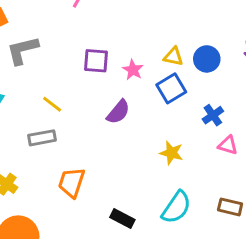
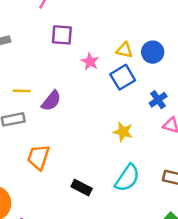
purple square: (96, 61) -> (62, 35), moved
yellow line: (52, 104) -> (22, 91), turned -36
purple semicircle: (118, 112) -> (51, 101), moved

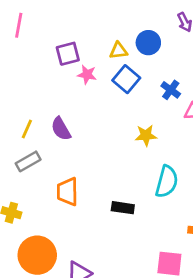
purple square: (62, 35) -> (68, 54), moved
yellow line: (22, 91) -> (27, 129), turned -48
purple semicircle: (51, 101) -> (61, 129), turned 130

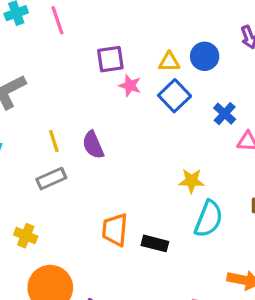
pink line: (19, 25) -> (57, 20), turned -35
yellow line: (27, 129) -> (54, 141), turned -48
yellow star: (146, 135) -> (191, 181), moved
orange trapezoid: (67, 192) -> (115, 230), moved

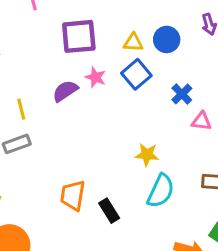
purple square: (110, 59) -> (79, 36), size x1.4
pink star: (130, 86) -> (95, 77), moved
purple semicircle: (93, 145) -> (65, 91), moved, turned 76
black rectangle: (155, 243) -> (109, 211), turned 40

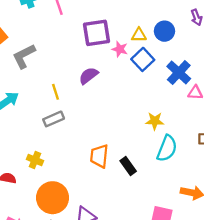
pink star: (95, 77) -> (120, 49), moved
blue cross: (182, 94) -> (179, 73), size x1.5

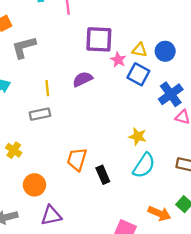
blue square: (143, 59) -> (138, 74), turned -30
orange circle: (53, 198) -> (34, 185), moved, size x0.7

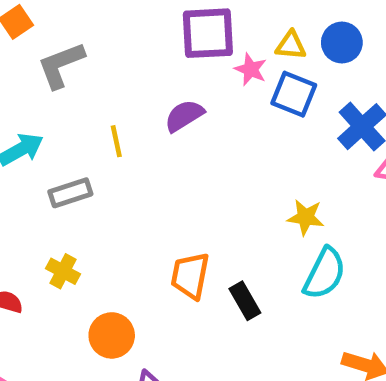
gray rectangle: (40, 114) -> (70, 193), moved

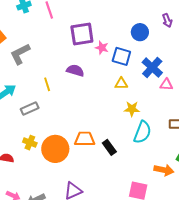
yellow triangle: (291, 45) -> (121, 83), moved
purple semicircle: (184, 116) -> (75, 70), turned 54
orange trapezoid: (190, 276) -> (85, 139), turned 85
orange circle: (112, 335) -> (55, 149), moved, size x1.4

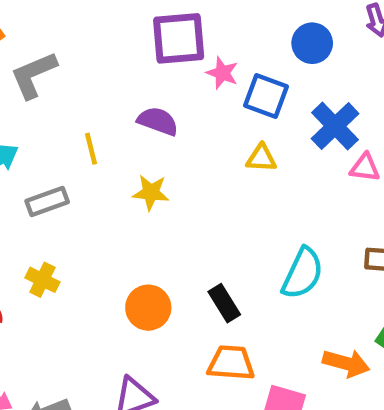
yellow star: (132, 109) -> (151, 193), moved
orange trapezoid: (85, 139) -> (231, 363), moved
orange circle: (55, 149) -> (148, 308), moved, size x0.7

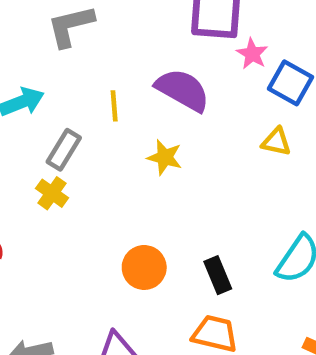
purple semicircle: (158, 121) -> (183, 90), size x1.4
gray rectangle: (47, 202) -> (64, 150), turned -48
yellow cross: (42, 280) -> (52, 193), moved

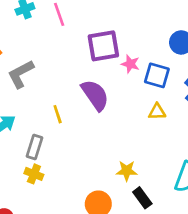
purple semicircle: (183, 90) -> (95, 95), turned 40
yellow star: (165, 157) -> (127, 171), moved

